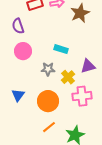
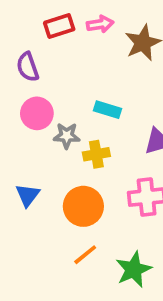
gray star: (48, 69) -> (67, 136), moved
yellow cross: (68, 77) -> (96, 154), moved, turned 32

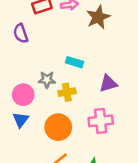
pink circle: (37, 113) -> (23, 95), moved

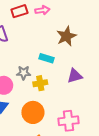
brown star: (98, 17) -> (66, 36), moved
pink cross: (101, 121) -> (68, 121), moved

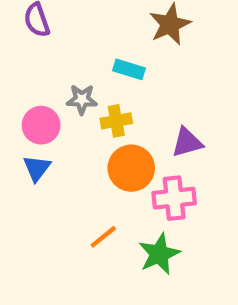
purple triangle: (75, 76) -> (187, 142), moved
orange circle: (33, 112) -> (131, 168), moved

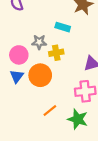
orange circle: (131, 168) -> (40, 75), moved
green star: (159, 254) -> (78, 119), turned -30

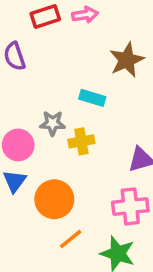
orange circle: (40, 75) -> (54, 199), moved

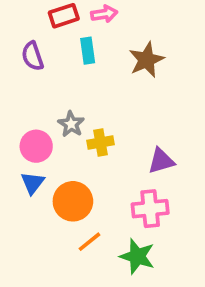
cyan rectangle: (92, 98) -> (88, 51), moved, turned 65
gray star: (53, 123) -> (71, 124), turned 30

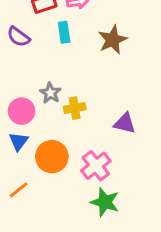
purple semicircle: (33, 56) -> (19, 37), turned -35
purple triangle: (161, 161) -> (125, 123), turned 30
pink cross: (150, 209) -> (96, 166), moved, turned -32
orange line: (89, 242) -> (19, 190), moved

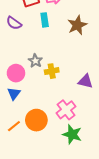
orange circle: (52, 157) -> (36, 120), moved

